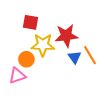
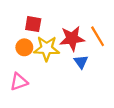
orange line: (90, 55) -> (98, 36), moved
orange circle: (26, 59) -> (24, 47), moved

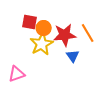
orange circle: (24, 47) -> (44, 28), moved
yellow star: (47, 48) -> (42, 44), turned -30

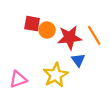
yellow star: (42, 44) -> (56, 75), moved

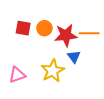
red square: (32, 24) -> (23, 28), moved
orange line: (94, 35) -> (89, 33), turned -60

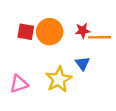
orange circle: (44, 28) -> (50, 32), size x1.5
red star: (66, 35) -> (83, 30), moved, size x0.6

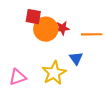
red star: (83, 30) -> (62, 28), moved
red square: (26, 32) -> (33, 17), moved

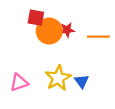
blue triangle: (76, 58) -> (82, 81), moved

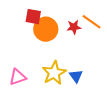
red star: (67, 30) -> (74, 27), moved
orange line: (98, 37) -> (92, 22), moved, turned 36

